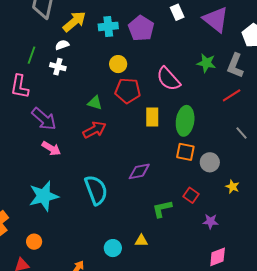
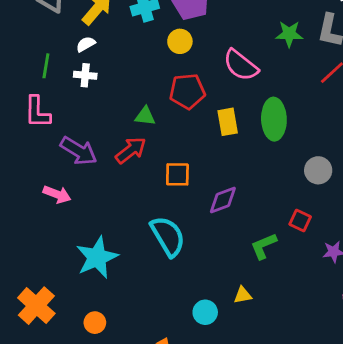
yellow circle: (118, 64) -> (180, 41), moved
red arrow: (94, 130) -> (131, 150), moved
pink arrow: (51, 148) -> (57, 194), moved
orange square: (185, 152) -> (177, 174), moved

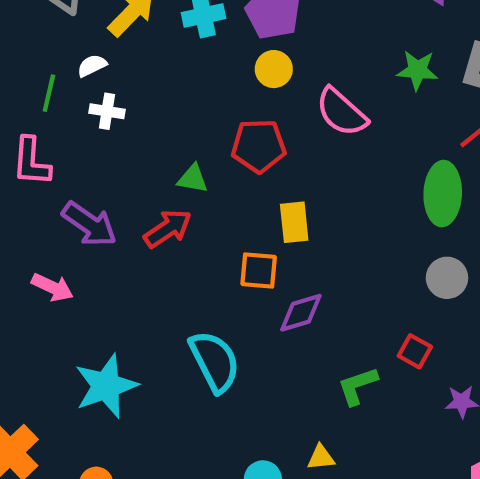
yellow circle: (180, 41) -> (274, 69), moved
white semicircle: (86, 44) -> (92, 66), moved
green ellipse: (274, 119) -> (443, 194), moved
yellow rectangle: (228, 122) -> (294, 222), moved
orange square: (177, 174) -> (259, 270), moved

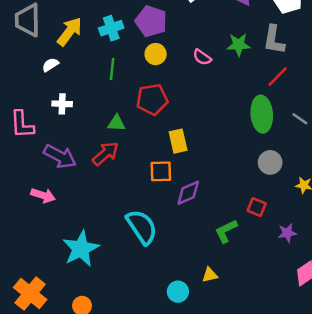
green line: (49, 93) -> (112, 69), moved
white cross: (107, 111) -> (62, 104), moved
pink semicircle: (341, 112) -> (202, 57), moved, size x0.6

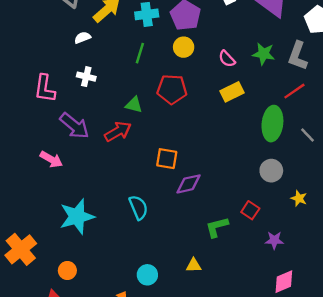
yellow rectangle: (178, 141) -> (232, 92), moved, turned 65
cyan semicircle: (142, 227) -> (138, 207), size x0.7
cyan circle: (178, 292) -> (147, 275), moved

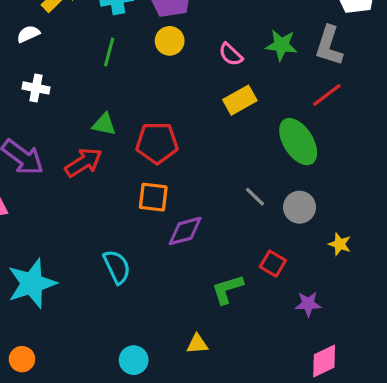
red pentagon: (172, 89) -> (157, 143), moved
green ellipse: (272, 124) -> (298, 142), turned -36
gray line: (308, 135) -> (255, 197), moved

